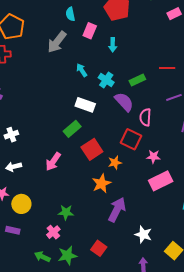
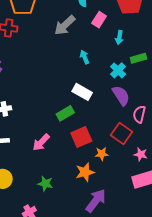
cyan cross: (106, 80) -> (118, 70), moved
green rectangle: (137, 80) -> (139, 58), moved
green star: (66, 212) -> (45, 184), moved

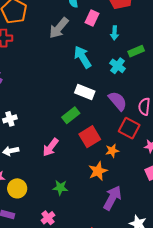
cyan arrow: (85, 57) -> (83, 57), size x1.6
purple semicircle: (121, 96) -> (118, 101), moved

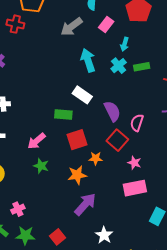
cyan cross: (117, 66) -> (119, 66), moved
green rectangle: (71, 115) -> (63, 114), turned 30
green star: (60, 188) -> (41, 166), moved

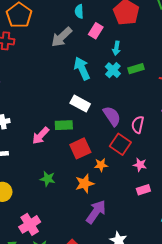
pink arrow: (36, 141) -> (41, 136), moved
pink rectangle: (135, 188) -> (143, 190), size x0.6
pink cross: (18, 209) -> (30, 224), size x1.5

